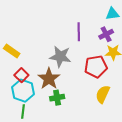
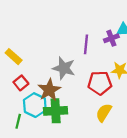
purple cross: (106, 34) -> (111, 38), moved
cyan hexagon: (23, 91) -> (35, 105), moved
green cross: (57, 98) -> (56, 111), size x1.5

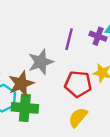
purple cross: (111, 38) -> (98, 36), turned 32
gray star: (64, 68) -> (41, 62), turned 30

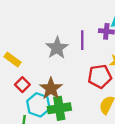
gray star: (41, 62) -> (57, 48), moved

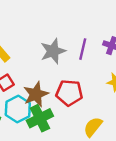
red pentagon: (100, 76) -> (69, 93), moved
green cross: (59, 108) -> (40, 118), turned -30

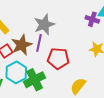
purple line: (83, 49) -> (39, 43), moved
brown star: (36, 94) -> (22, 45), moved

